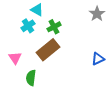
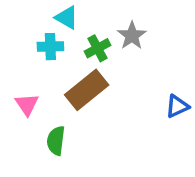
gray star: (97, 14) -> (132, 36), moved
cyan cross: (28, 26) -> (50, 47), turned 32

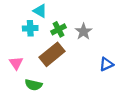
gray star: (132, 36) -> (84, 32), moved
green semicircle: (56, 141) -> (33, 85), turned -84

